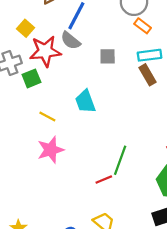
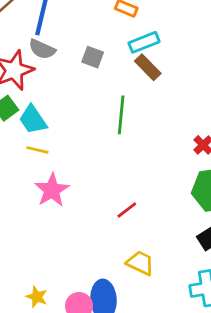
gray square: (108, 56) -> (93, 57), turned 35
cyan trapezoid: (85, 102) -> (33, 120), moved
green line: (120, 160) -> (121, 115), moved

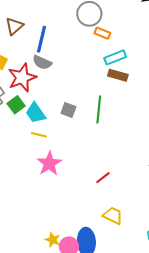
gray square: (93, 57) -> (68, 110), moved
brown rectangle: (148, 67) -> (118, 75), turned -30
yellow star: (37, 297) -> (53, 240), moved

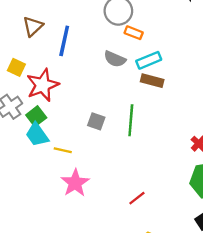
gray semicircle: (42, 62) -> (115, 59), moved
cyan trapezoid: (36, 113) -> (37, 135), moved

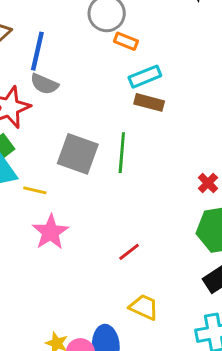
gray semicircle: (115, 59) -> (44, 84), moved
gray square: (96, 121) -> (78, 154), size x1.8

